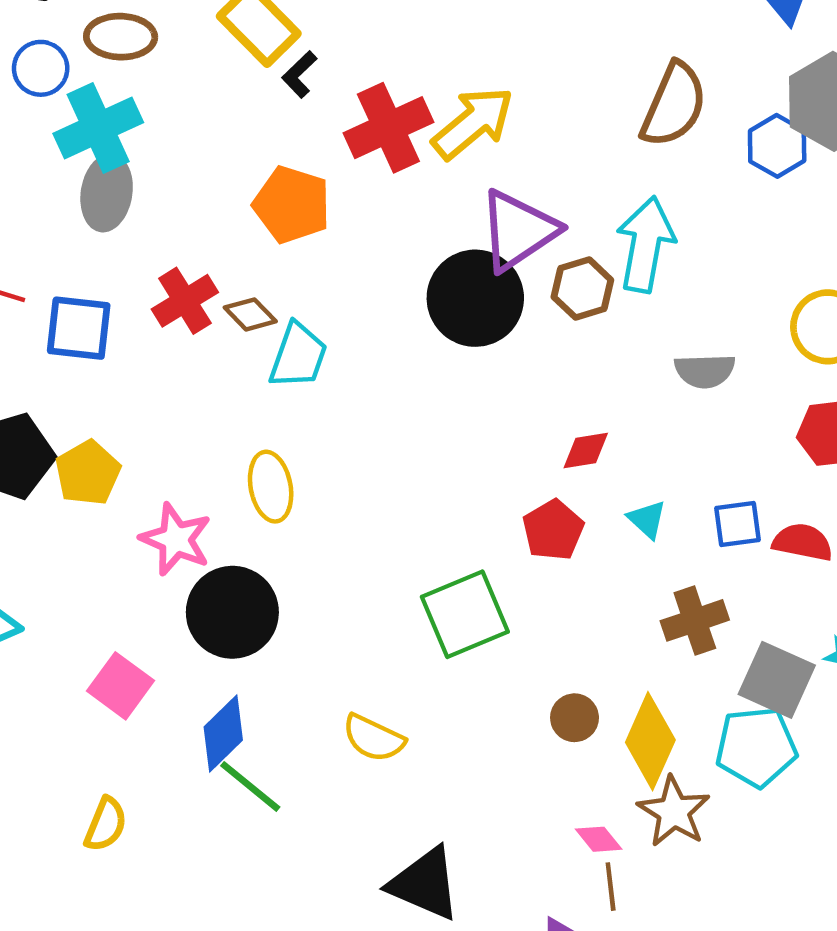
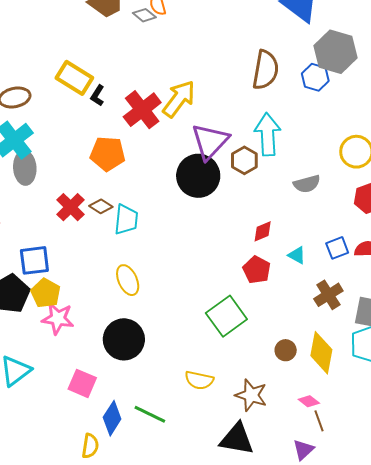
blue square: (79, 328) -> (34, 260), moved
pink star: (176, 539) -> (58, 318), moved
blue diamond: (223, 733) -> (112, 418), moved
brown star: (674, 812) -> (251, 395), moved

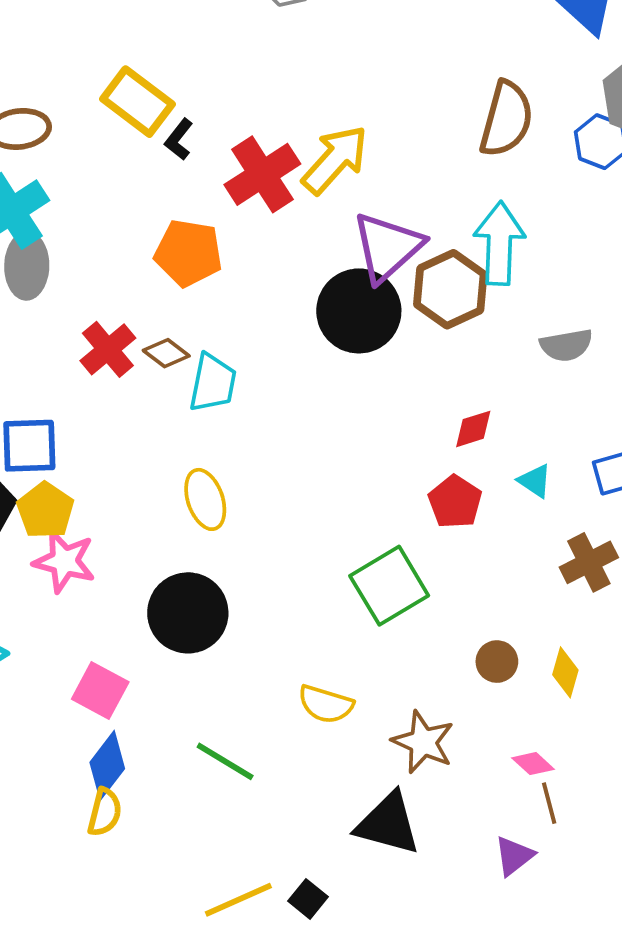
brown hexagon: (244, 160) -> (450, 289), size x1.4
yellow diamond: (321, 353) -> (565, 672), size x0.6
blue diamond: (112, 418) -> (107, 765), moved

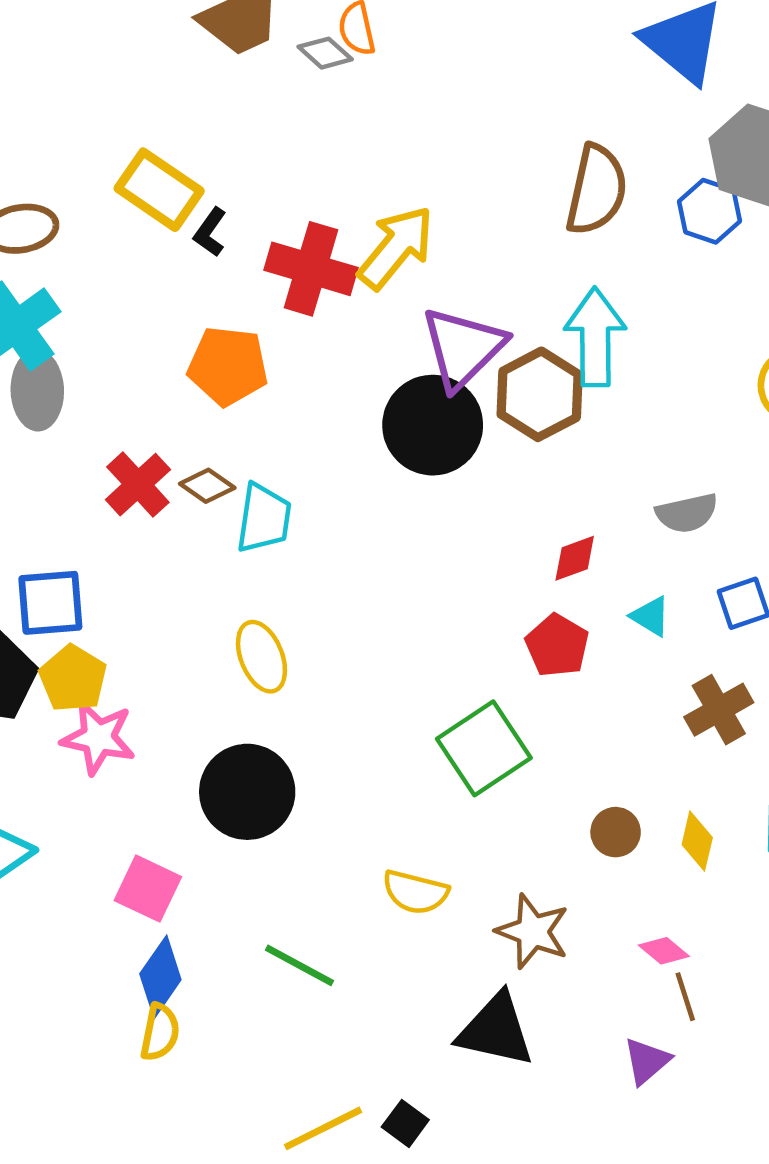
red cross: (262, 174) -> (311, 269), turned -38
gray semicircle: (566, 345) -> (687, 513), moved

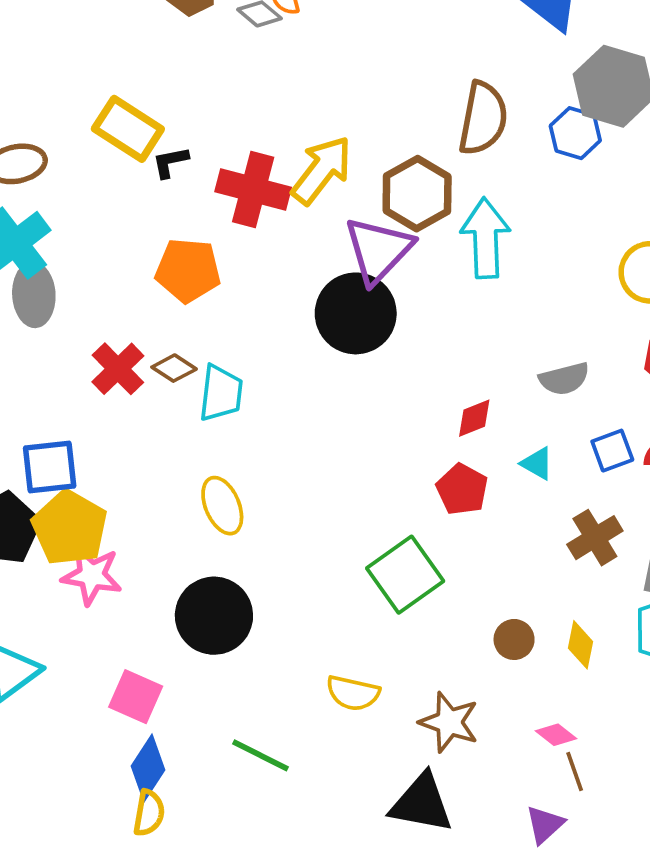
black L-shape: (210, 232) -> (170, 162), turned 45
brown hexagon: (540, 394) -> (417, 194), moved
yellow pentagon: (73, 679) -> (70, 528), size x1.4

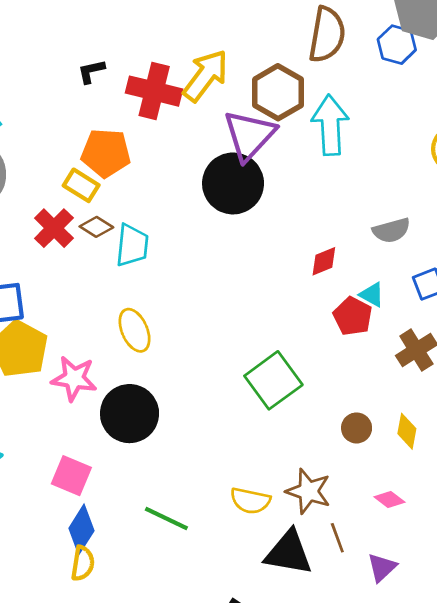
yellow rectangle: (128, 129) -> (81, 185), moved, size x0.7
red pentagon: (462, 489) -> (353, 316), moved
pink star: (92, 575) -> (74, 378), moved
yellow semicircle: (353, 693) -> (250, 501), moved
brown line: (575, 771) -> (337, 538), moved

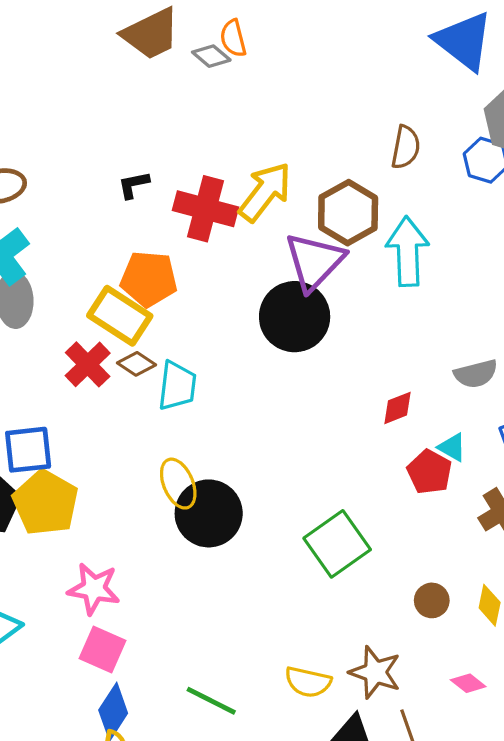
brown semicircle: (327, 35) -> (406, 147), size x0.7
yellow rectangle: (81, 185) -> (120, 316), size x1.5
pink star: (74, 378) -> (94, 589), moved
black circle: (130, 414) -> (209, 513), moved

